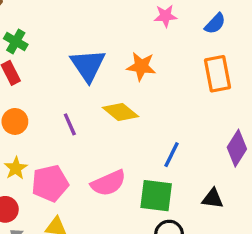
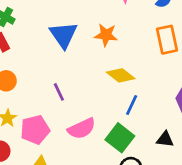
yellow diamond: (120, 112) -> (121, 75), moved
purple line: (70, 124) -> (59, 92), moved
green square: (156, 196) -> (120, 138), turned 32

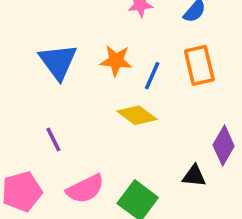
blue line: (132, 105) -> (152, 76), moved
black triangle: (165, 139) -> (194, 176), moved

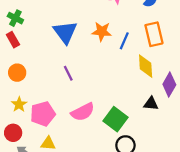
yellow diamond: (137, 115) -> (146, 66), moved, turned 50
purple line: (53, 139) -> (68, 73), moved

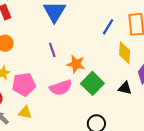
orange star: (102, 31) -> (76, 64), moved
green square: (116, 119) -> (92, 83), moved

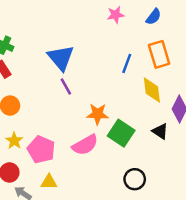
purple line: (52, 50) -> (66, 86), moved
pink pentagon: (24, 84) -> (41, 150), turned -30
black triangle: (125, 88) -> (160, 131), turned 32

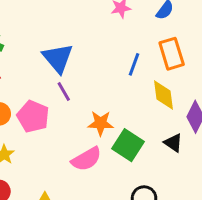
pink pentagon: (41, 150) -> (33, 116), moved

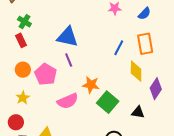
blue triangle: (58, 58) -> (67, 37), turned -45
black triangle: (173, 143) -> (138, 112), moved, turned -32
pink semicircle: (86, 159) -> (68, 101), moved

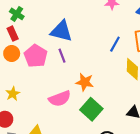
orange circle: (23, 70) -> (12, 53), moved
pink pentagon: (46, 74) -> (36, 56), moved
green square: (108, 102) -> (91, 109), moved

